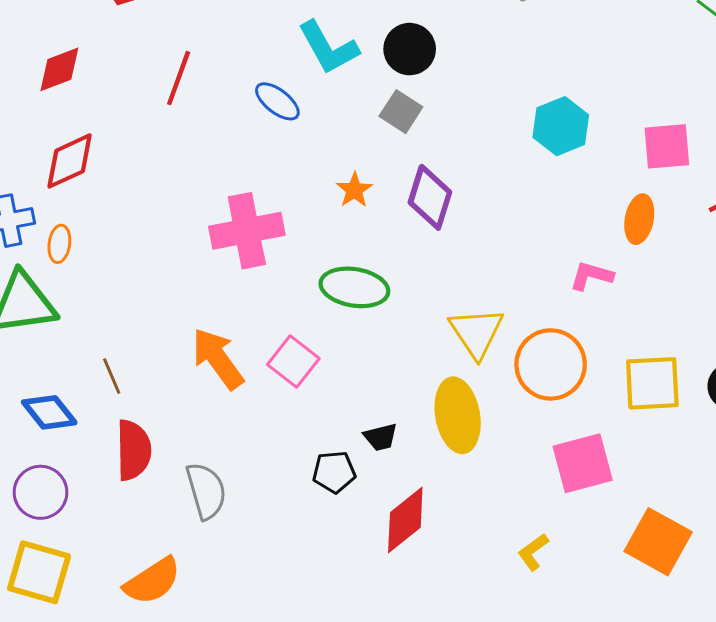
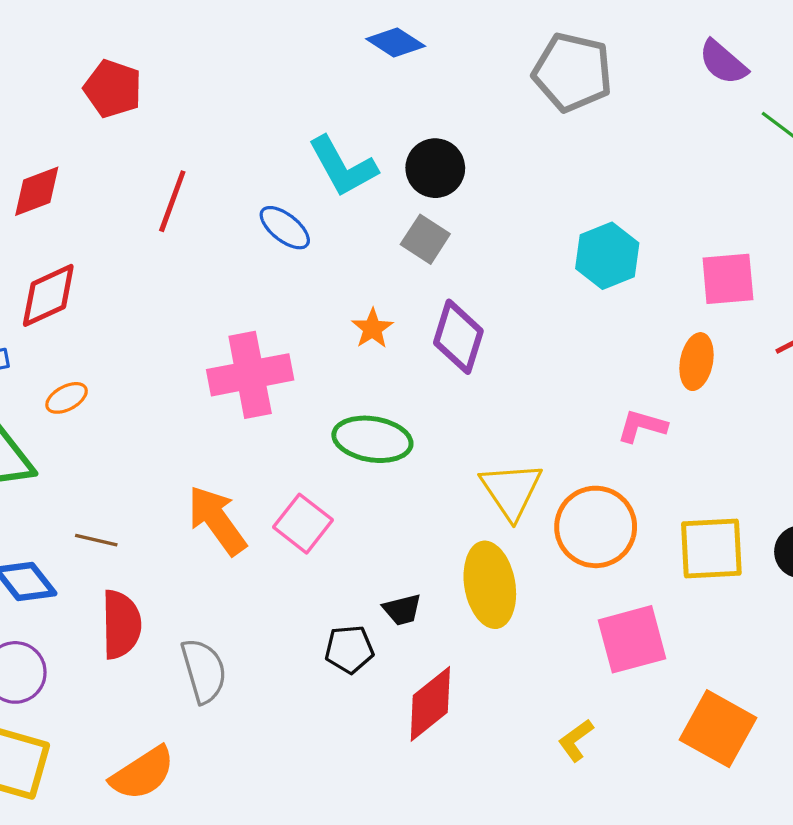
orange ellipse: (59, 244) -> (67, 398), moved, turned 54
brown line: (112, 376) -> (96, 540), turned -54

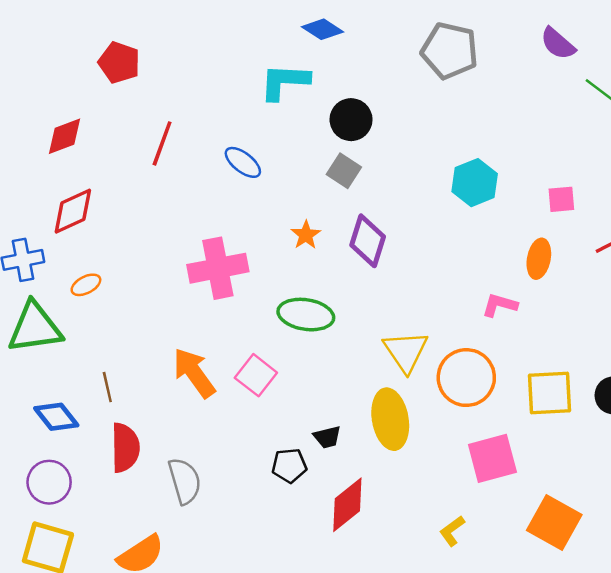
cyan L-shape: (343, 166) -> (284, 82), moved, turned 122
pink square: (728, 279) -> (561, 199), size x0.7
brown line: (96, 540) -> (107, 387), turned 64

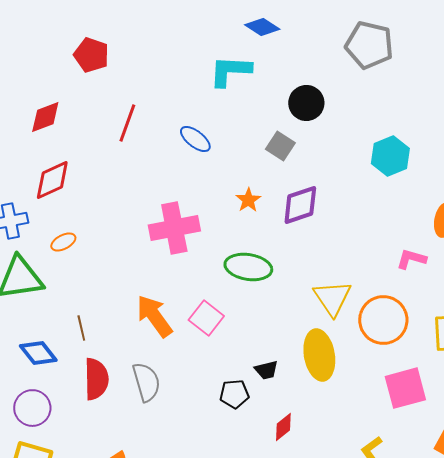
black circle: (351, 120) -> (306, 103), moved
purple diamond: (368, 241) -> (300, 205), turned 54
gray semicircle: (185, 481) -> (146, 382), moved
red diamond: (347, 505) -> (283, 427), size x0.6

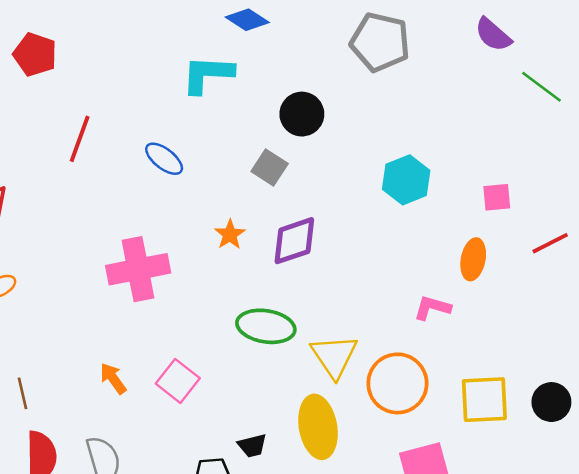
green ellipse: (248, 267) -> (266, 326), moved
orange arrow: (154, 316) -> (113, 378), size x0.6

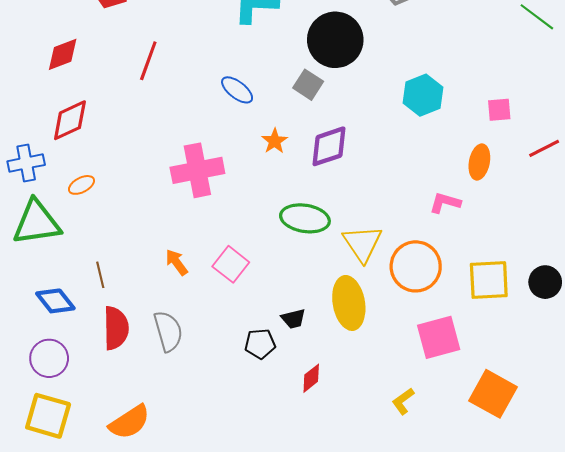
black circle: (302, 114) -> (335, 40), size x1.5
blue ellipse: (164, 159) -> (237, 90), moved

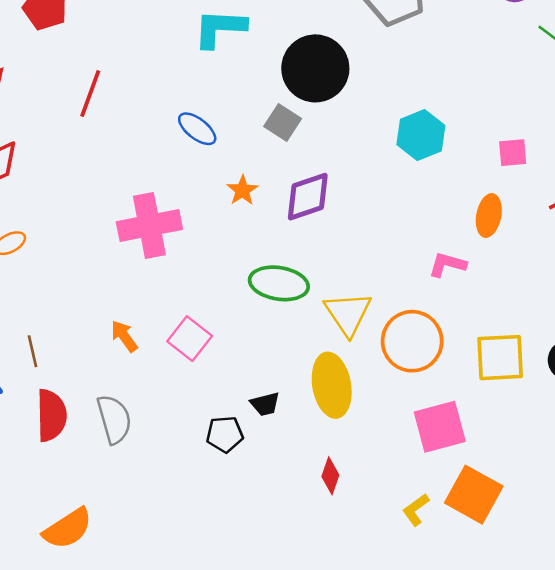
red diamond: (311, 378) -> (330, 476), moved, turned -32
orange square: (493, 394) -> (474, 495), moved
yellow L-shape: (403, 401) -> (416, 510), moved

